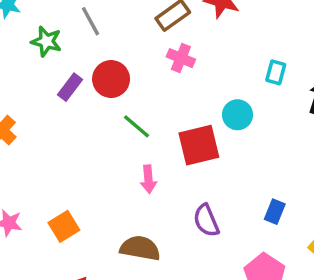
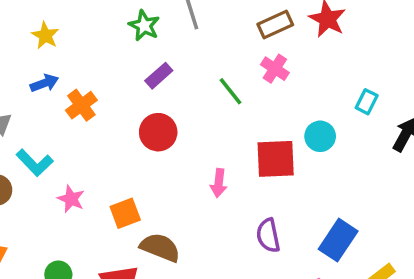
red circle: (111, 79) -> (158, 132), moved
green line: (136, 126) -> (230, 91), moved
blue rectangle: (275, 212) -> (338, 240), size x1.6
brown semicircle: (140, 248) -> (160, 247), moved

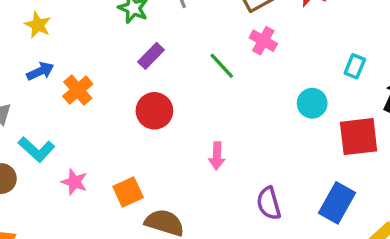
red square: (276, 159) -> (359, 137), moved

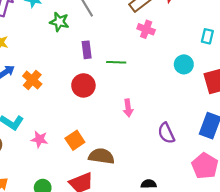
purple rectangle: (151, 56) -> (87, 50), moved, turned -42
green line: (222, 66) -> (116, 62), moved, turned -36

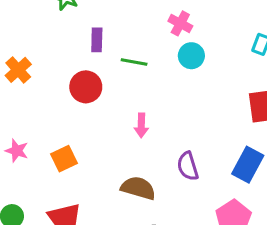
cyan circle: (184, 64) -> (191, 56), moved
brown semicircle: (101, 156) -> (138, 188), moved

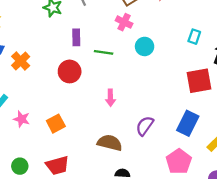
pink cross: (180, 23) -> (124, 22), moved
purple semicircle: (188, 166) -> (145, 126), turned 54

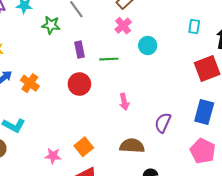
pink cross: (124, 22) -> (123, 26), turned 35
pink star: (22, 119) -> (53, 156), moved
orange square: (56, 124) -> (84, 147), moved

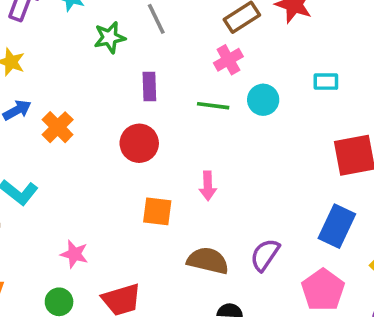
green star: (51, 25) -> (110, 37), turned -30
cyan rectangle: (194, 26) -> (326, 82), moved, turned 72
green line: (109, 59) -> (213, 106), moved
purple semicircle: (163, 123) -> (265, 255), moved
orange square: (84, 147) -> (157, 211), moved, turned 36

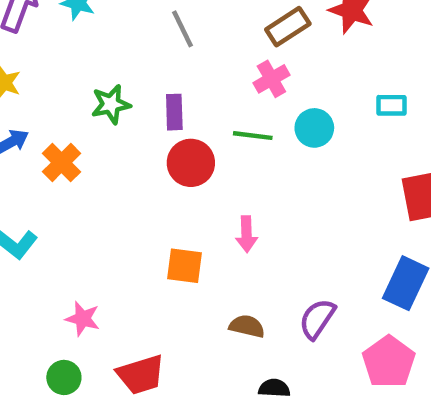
green star: (110, 37) -> (111, 104), moved
red circle: (139, 143) -> (191, 163), moved
brown semicircle: (208, 261) -> (247, 326), size x0.7

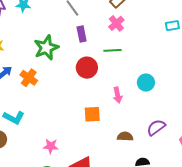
green star: (111, 104) -> (46, 48), size x1.4
purple rectangle: (174, 112) -> (82, 34), moved
cyan circle: (314, 128) -> (146, 83), moved
purple semicircle: (317, 319) -> (156, 127), turned 30

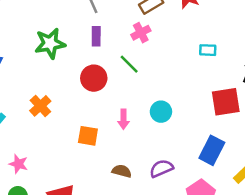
green line: (113, 50) -> (129, 64), turned 36
orange cross: (29, 78) -> (40, 106), moved
pink star: (51, 146) -> (18, 164), moved

